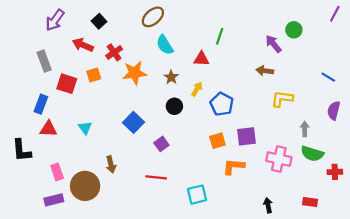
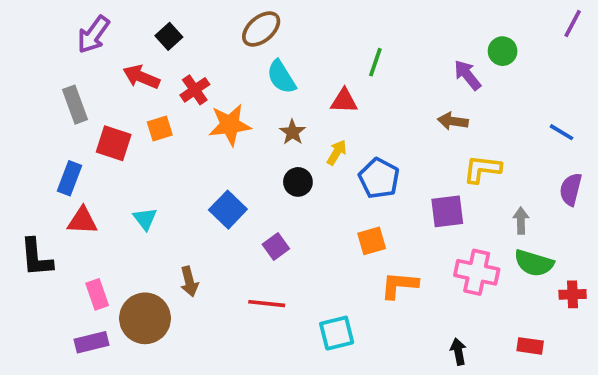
purple square: (247, 136) -> (447, 211), moved

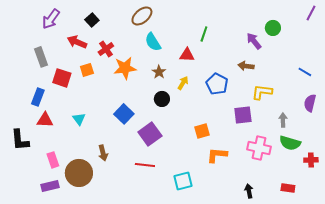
blue pentagon: (379, 178) -> (217, 84), moved
purple square: (276, 246) -> (150, 134), size x1.6

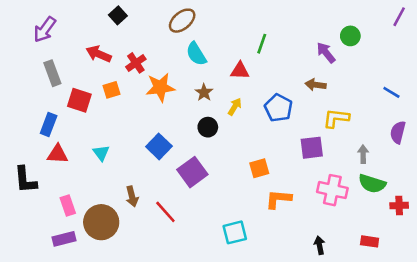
purple arrow: (51, 19) -> (45, 30), moved
black square: (92, 20) -> (118, 15), moved
red line: (145, 165) -> (165, 212), moved, turned 42

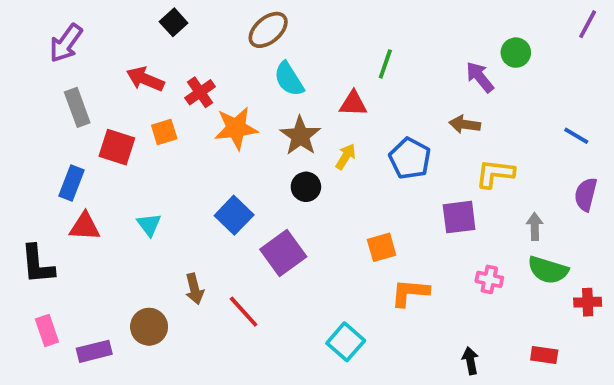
brown star: (204, 92) -> (300, 136), size x1.5
pink cross: (332, 190) -> (489, 279), size x0.6
pink rectangle: (68, 205) -> (47, 330), moved
brown circle: (101, 222) -> (149, 327), size x0.7
cyan square: (235, 232) -> (346, 342), turned -35

